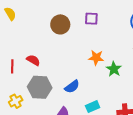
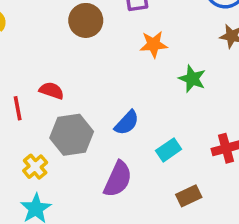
orange star: (96, 58) -> (154, 44), moved

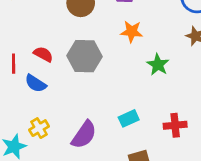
blue semicircle: (127, 123) -> (36, 83), moved, turned 70
gray hexagon: (72, 135) -> (84, 56), moved
yellow cross: (35, 167) -> (39, 128), moved

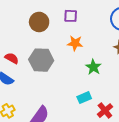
cyan rectangle: (129, 118) -> (84, 98), moved
red cross: (175, 125) -> (105, 111), turned -35

